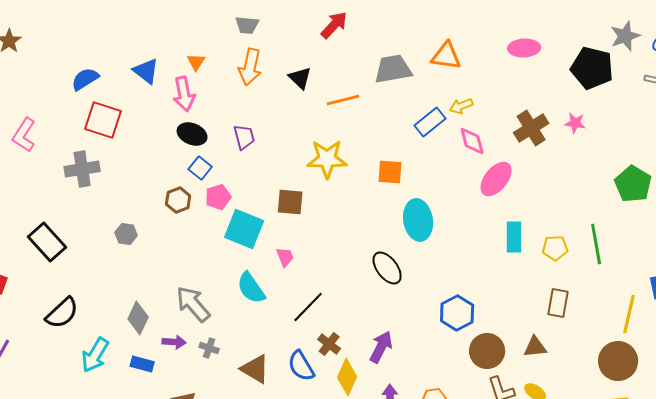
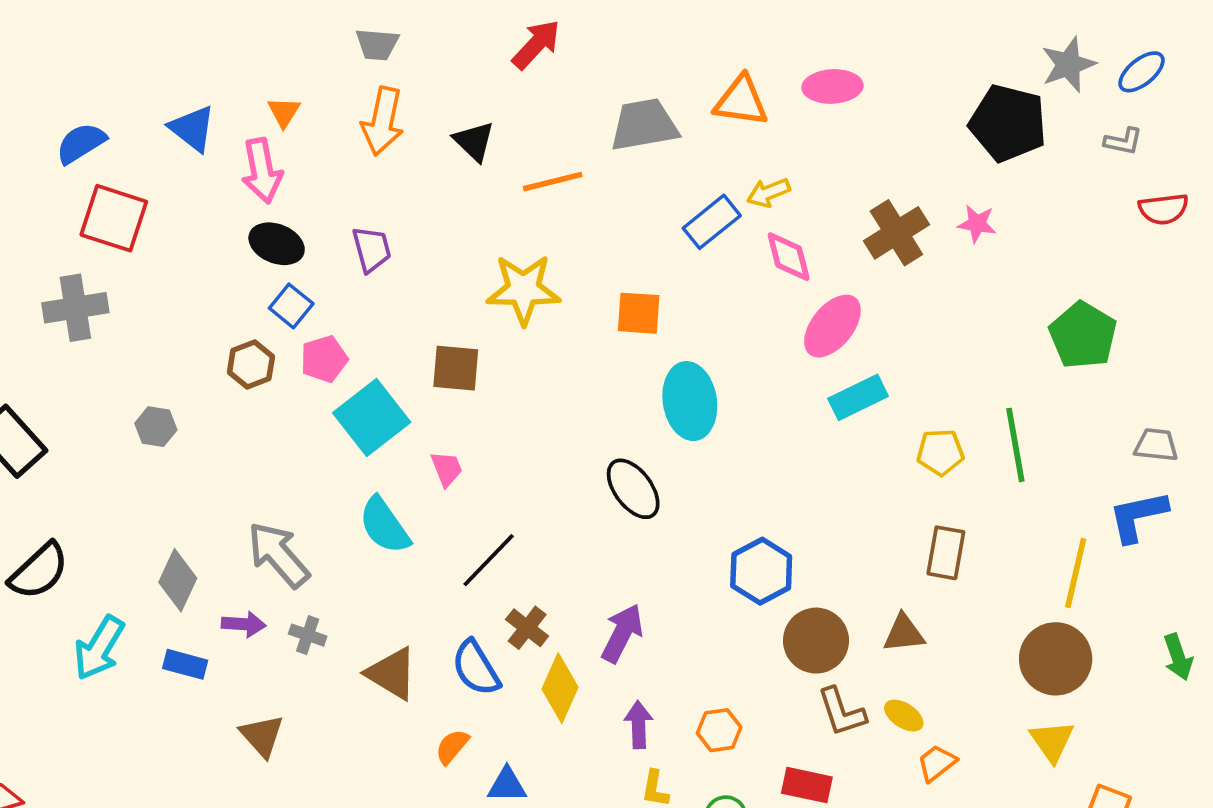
pink ellipse: (524, 48) -> (832, 86), moved
cyan square: (244, 229) -> (372, 417), turned 30
cyan rectangle: (514, 237) -> (858, 397), moved, turned 64

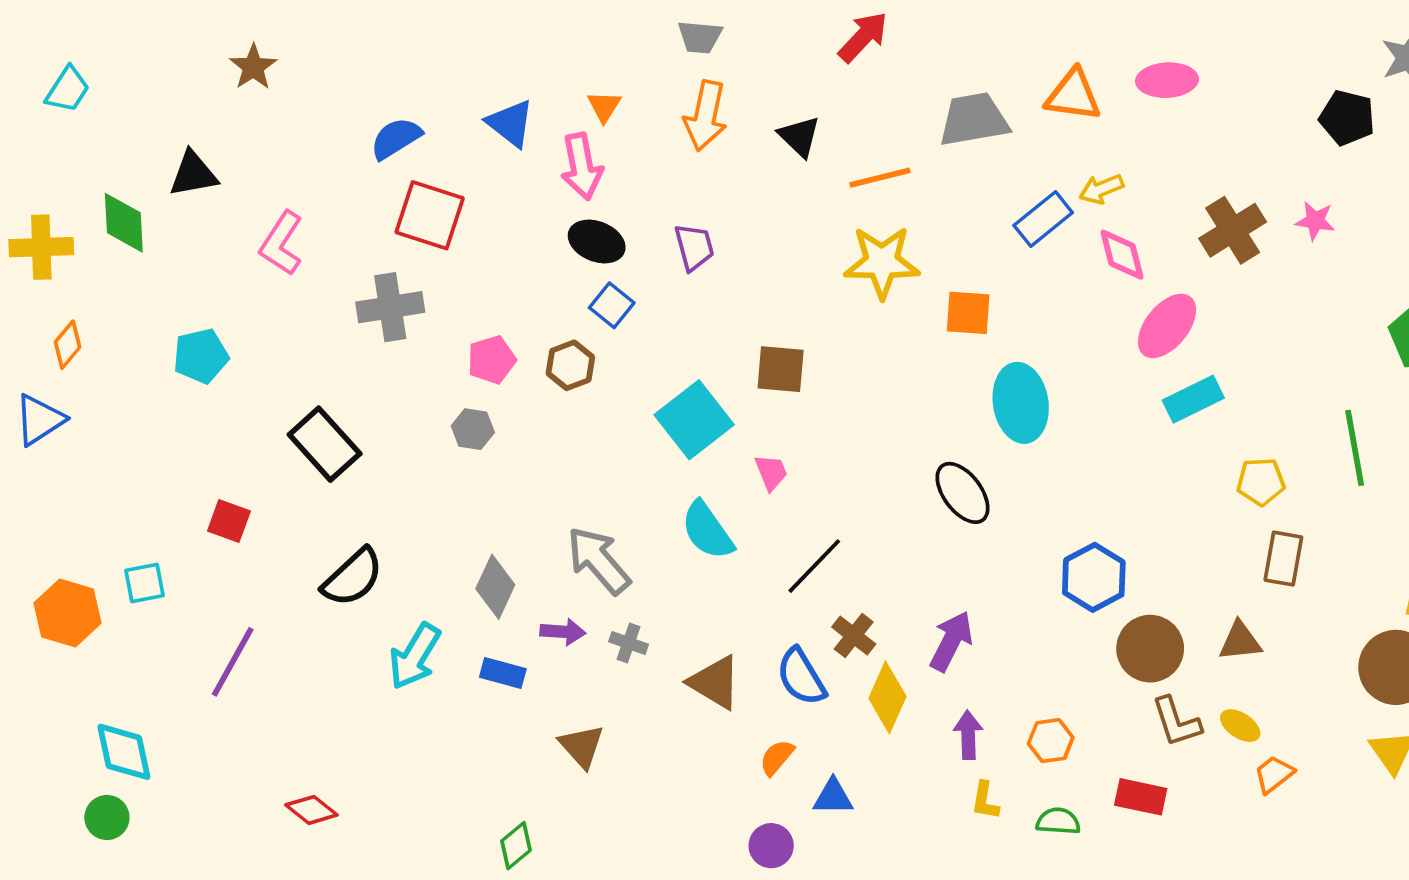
black pentagon: (1008, 123) -> (1347, 118), size x0.7
yellow star: (523, 289) -> (882, 262), moved
pink pentagon: (324, 359) -> (492, 360), moved
yellow pentagon: (940, 452) -> (1261, 482), moved

